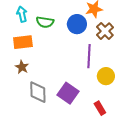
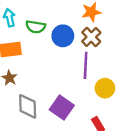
blue circle: (77, 24) -> (63, 36), moved
brown cross: (105, 31) -> (91, 37), moved

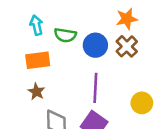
purple line: (86, 65) -> (95, 88), moved

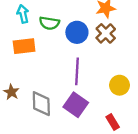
brown star: (36, 92) -> (11, 92), moved

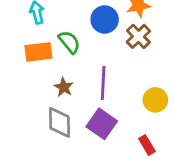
green semicircle: (49, 23) -> (69, 42), moved, turned -138
blue circle: (77, 32) -> (105, 19), moved
brown star: (11, 92) -> (64, 87), moved

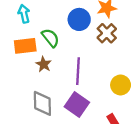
brown star: (64, 87) -> (44, 64), moved

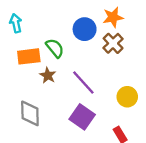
cyan arrow: (24, 14) -> (16, 23), moved
purple line: (78, 71) -> (83, 82), turned -45
gray diamond: (42, 103) -> (30, 113), moved

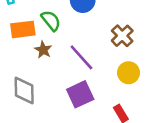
brown cross: (113, 43) -> (122, 36), moved
purple square: (82, 117) -> (80, 94), turned 30

